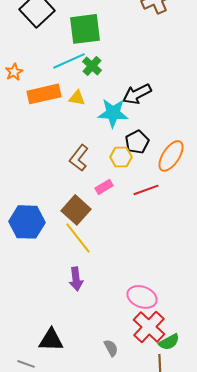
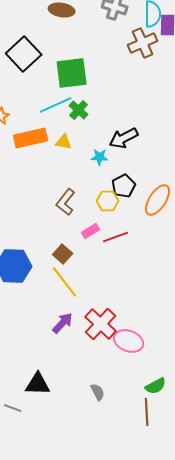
cyan star: (113, 113) -> (100, 157), size x0.6
red line: (146, 190) -> (116, 237), moved
brown square: (76, 210) -> (63, 254), size x0.7
purple arrow: (76, 279) -> (63, 323), turned -130
red cross: (149, 327) -> (101, 324), moved

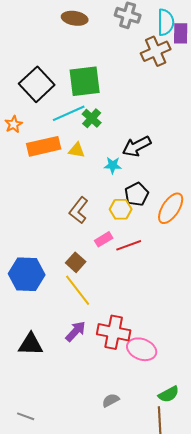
black square: (24, 54) -> (37, 84), moved
red cross: (101, 324) -> (114, 332), turned -32
black triangle: (38, 384) -> (31, 344), moved
gray semicircle: (98, 392) -> (111, 400), turned -90

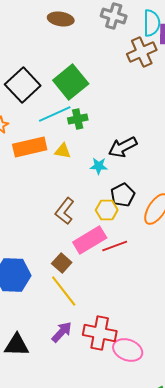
green square: (85, 81) -> (71, 82), turned -32
green cross: (92, 118) -> (78, 119), turned 36
pink rectangle: (104, 239) -> (90, 240), size x1.8

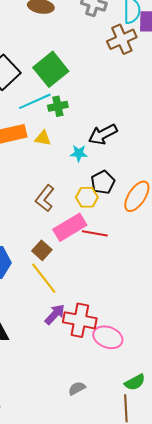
red line: (115, 246) -> (95, 233), turned 30
purple arrow: (62, 332) -> (55, 314), moved

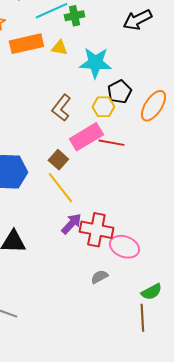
black arrow: (103, 134) -> (137, 20), moved
cyan star: (79, 153) -> (95, 63), size x1.8
gray semicircle: (77, 388) -> (99, 277), moved

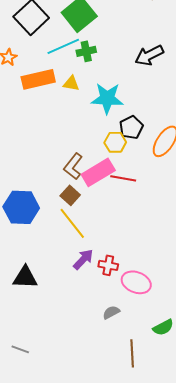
brown L-shape: (61, 108) -> (73, 166), moved
red cross: (96, 230) -> (108, 265), size x0.6
brown line: (142, 318) -> (132, 353), moved

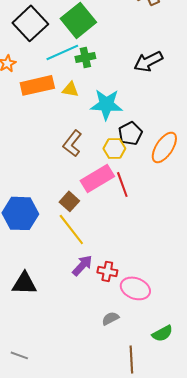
brown L-shape: (73, 166) -> (72, 143), moved
red line: (123, 178) -> (122, 184), turned 60

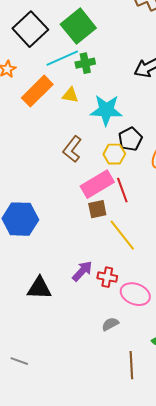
orange rectangle: (37, 85) -> (37, 91), turned -32
brown square: (69, 201) -> (97, 209), moved, turned 36
yellow line: (71, 229) -> (122, 235), moved
black triangle: (24, 283) -> (39, 288), moved

